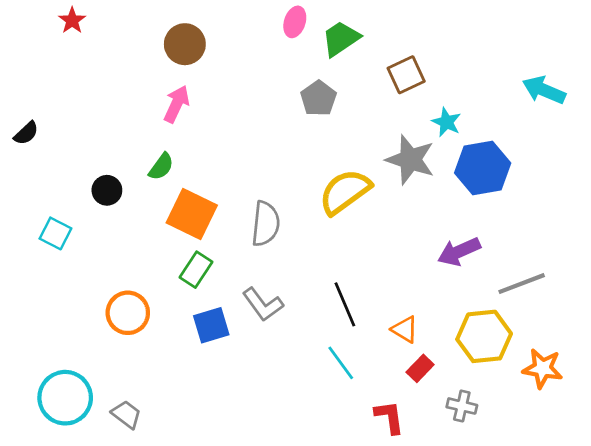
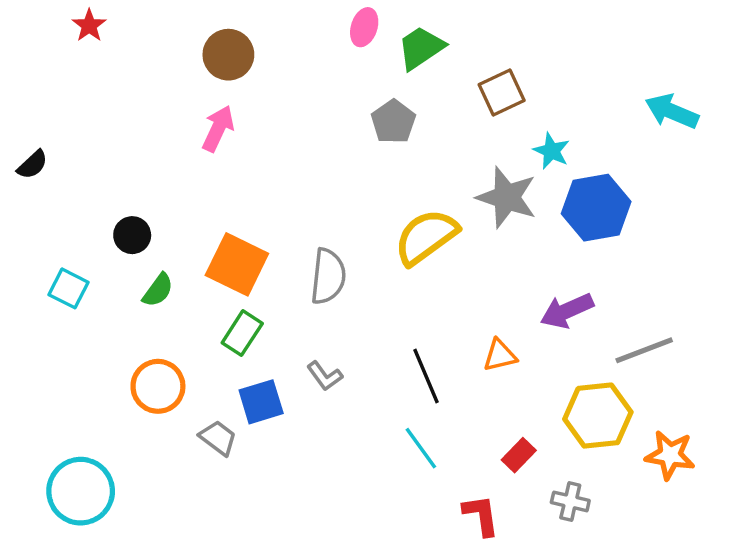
green semicircle: (161, 167) -> (158, 290), moved
gray L-shape: (263, 304) -> (325, 376), size x0.7
orange triangle: (405, 329) -> (500, 355), moved, turned -44
gray trapezoid: (126, 414) -> (218, 438), moved

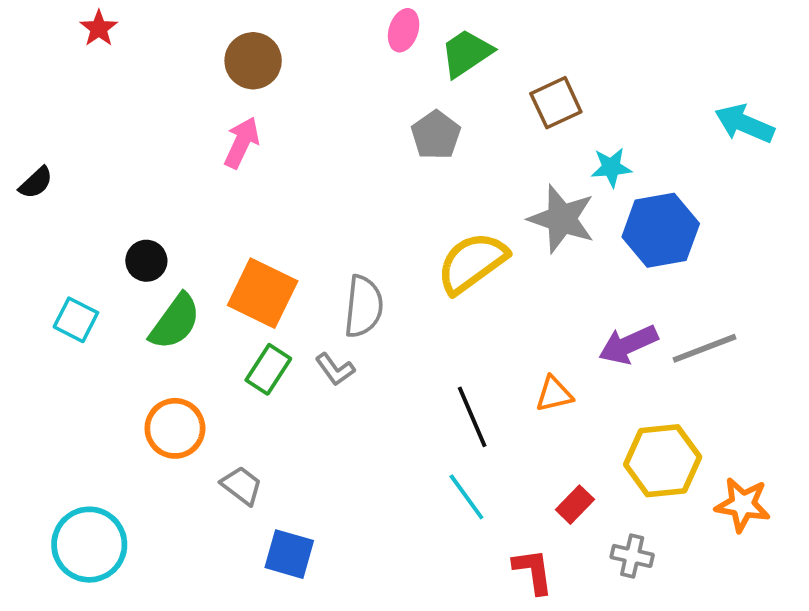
cyan star: (551, 151) -> (611, 167), turned -30
green semicircle: (158, 290) -> (175, 322), size x1.5
gray line: (644, 350) -> (705, 348), moved
gray L-shape: (325, 376) -> (335, 369), moved
blue square: (261, 402) -> (289, 554), moved, turned 33

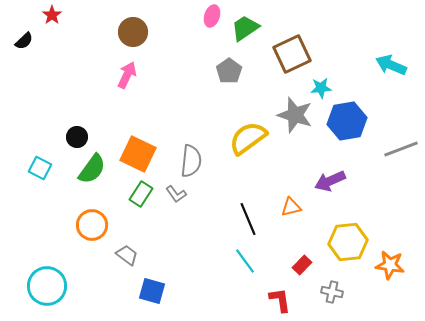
brown square: (556, 103) -> (292, 54), size x1.4
black semicircle: (36, 183) -> (24, 41), moved
gray line: (705, 348) -> (401, 149), moved

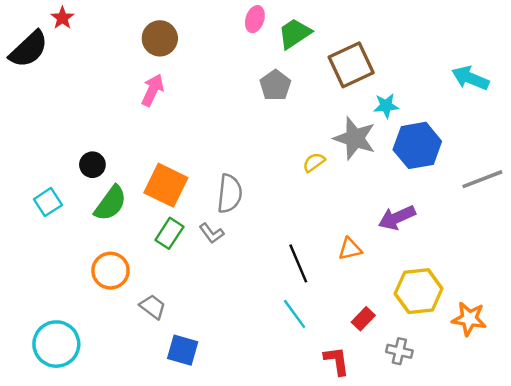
black semicircle: (24, 41) -> (29, 49), size x1.8
yellow semicircle: (248, 138) -> (314, 162), moved, size x0.5
cyan square: (40, 168) -> (48, 202), turned 30

